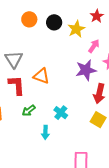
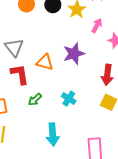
purple star: (86, 70) -> (74, 54), moved
cyan arrow: (45, 132) -> (53, 134), moved, size x1.5

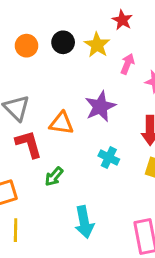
cyan cross: (69, 99) -> (109, 158), moved

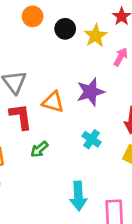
orange circle: (26, 46) -> (33, 16), moved
cyan arrow: (84, 222) -> (78, 196), moved

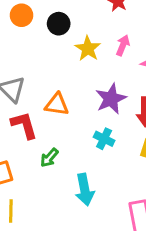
yellow star: (96, 36) -> (88, 49), moved
purple star: (90, 92) -> (111, 99), moved
cyan arrow: (78, 196) -> (85, 190), moved

